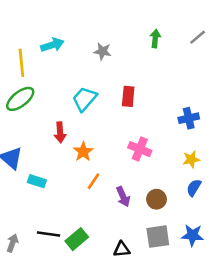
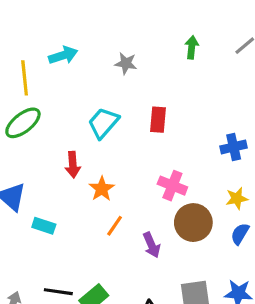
brown circle: (156, 199) -> (193, 223), moved, size x1.5

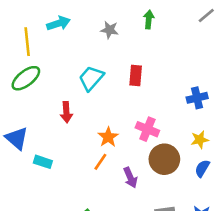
green arrow: (192, 47) -> (149, 19), moved
orange star: (102, 189) -> (108, 137), moved

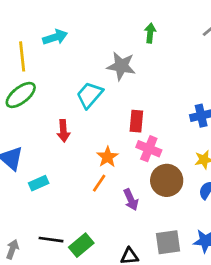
gray star: (110, 30) -> (121, 66), moved, size x1.5
red rectangle: (136, 76) -> (136, 121), moved
cyan rectangle: (43, 162) -> (39, 183), turned -42

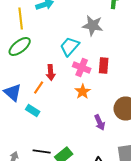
pink cross: (149, 149) -> (82, 68), moved
cyan rectangle: (39, 183) -> (33, 110), turned 56
orange line: (99, 183) -> (39, 88), moved

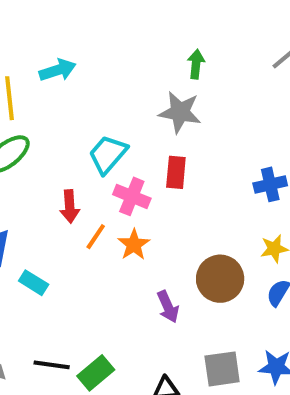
gray star: (93, 26) -> (180, 112), moved
red rectangle: (104, 66) -> (176, 172), moved
orange line: (39, 88) -> (96, 237), moved

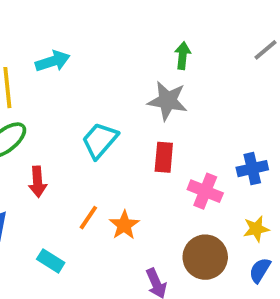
pink cross: (132, 196) -> (205, 191), moved
red arrow: (70, 206) -> (38, 182), moved
cyan rectangle: (34, 283) -> (51, 261), moved

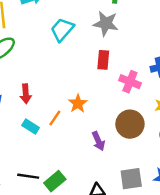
cyan trapezoid: (100, 140) -> (62, 30), moved
red arrow: (38, 182) -> (26, 94), moved
orange line: (88, 218) -> (55, 118), moved

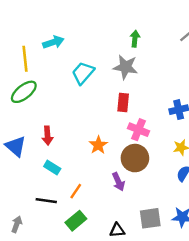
pink cross: (130, 82) -> (138, 130), moved
orange line: (55, 118) -> (76, 191), moved
brown circle: (130, 124) -> (135, 158), moved
black line: (28, 176) -> (46, 201), moved

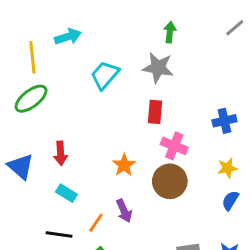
purple arrow: (118, 182) -> (124, 211), moved

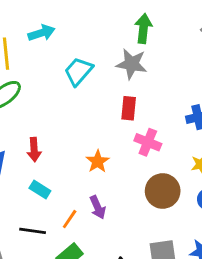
green arrow: (170, 32) -> (143, 28), size x1.4
brown circle: (170, 181) -> (163, 191), moved

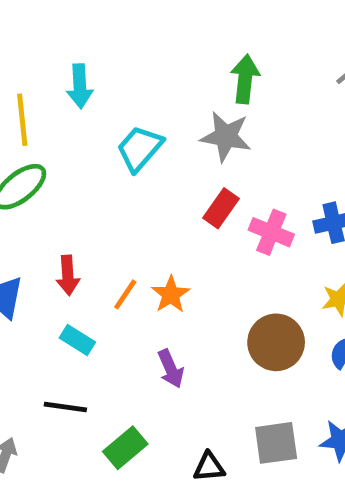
cyan arrow: (41, 33) -> (80, 86), turned 105
red rectangle: (129, 108) -> (221, 208), turned 30
pink cross: (148, 142) -> (271, 232), moved
orange line: (70, 219) -> (125, 294), moved

